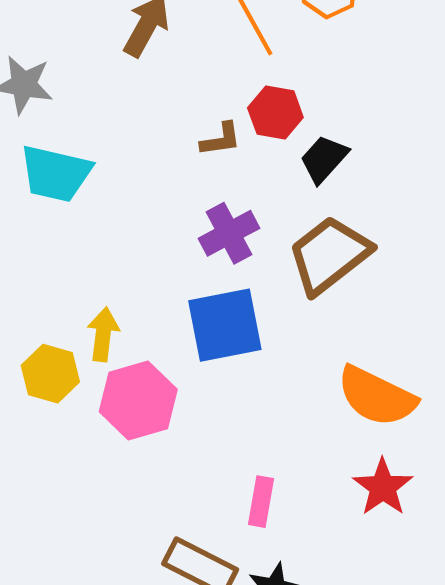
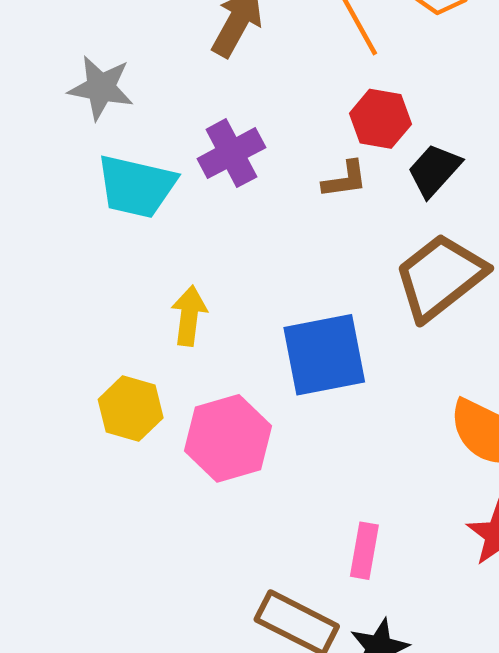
brown L-shape: (221, 139) -> (345, 179), moved
purple cross: (229, 233) -> (231, 153), moved
yellow arrow: (103, 334) -> (189, 316), moved

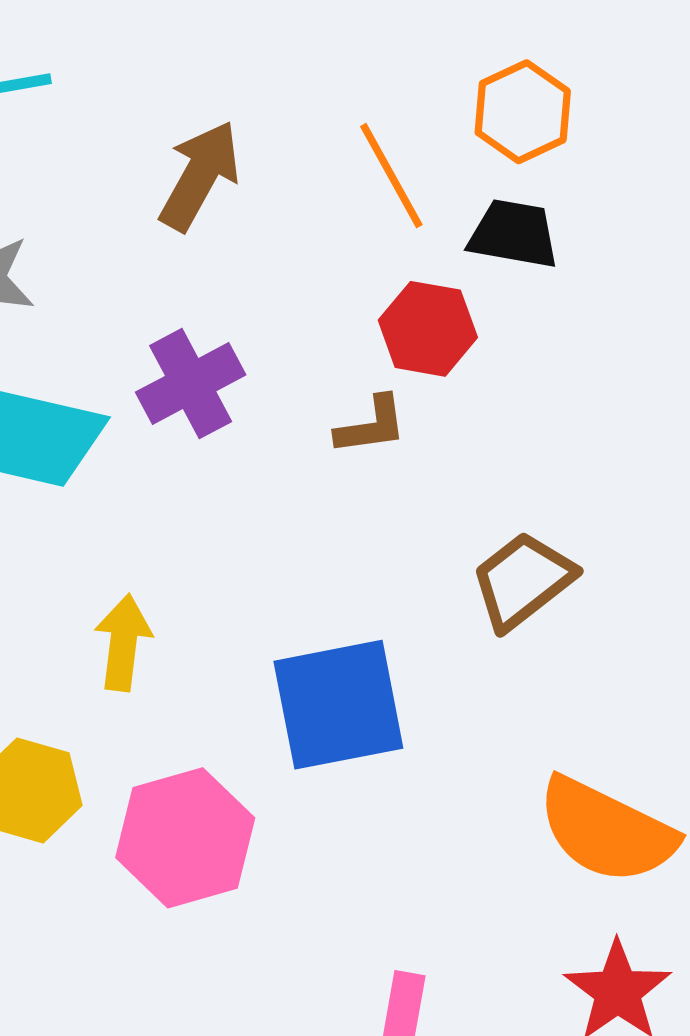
black trapezoid: (434, 170) -> (514, 234), moved, turned 58
brown trapezoid: (440, 277) -> (523, 581), size x0.7

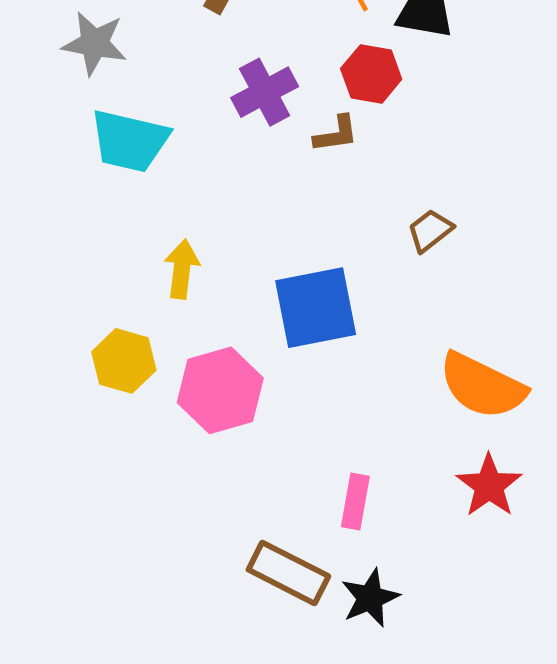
purple cross: (191, 384) -> (265, 92), moved
brown trapezoid: (523, 581) -> (430, 230), size x0.7

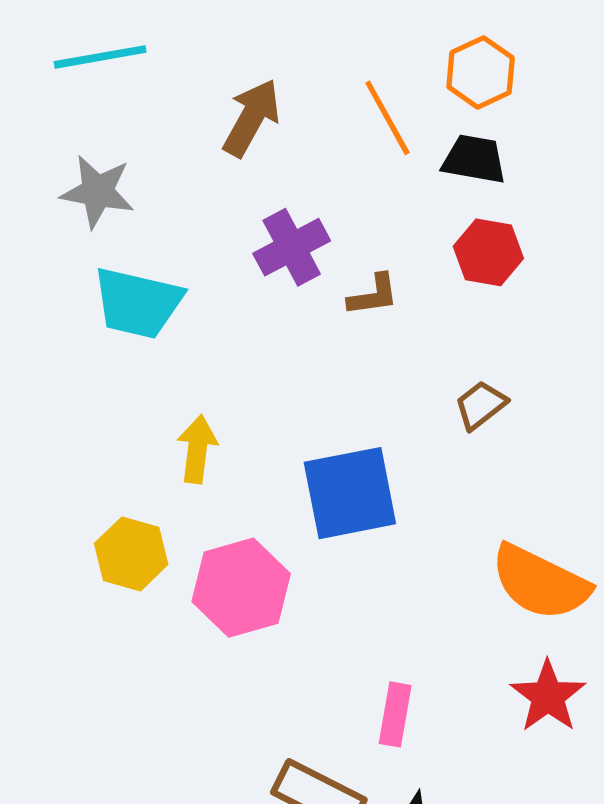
red hexagon: (371, 74) -> (488, 252), moved

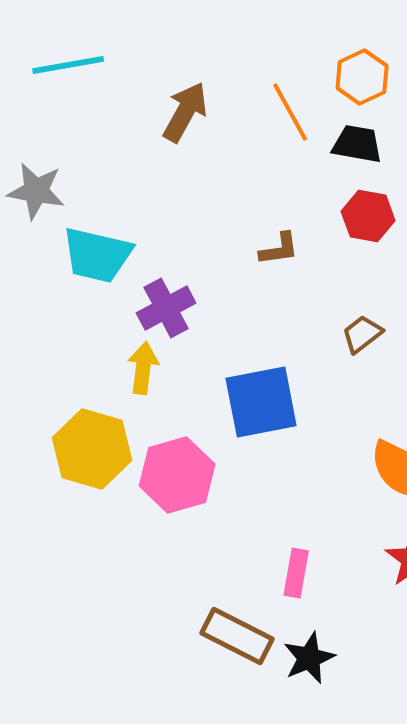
gray star: (98, 192) -> (36, 191), moved
purple cross: (292, 247) -> (166, 308), moved
yellow hexagon: (131, 554) -> (92, 449), size x1.4

